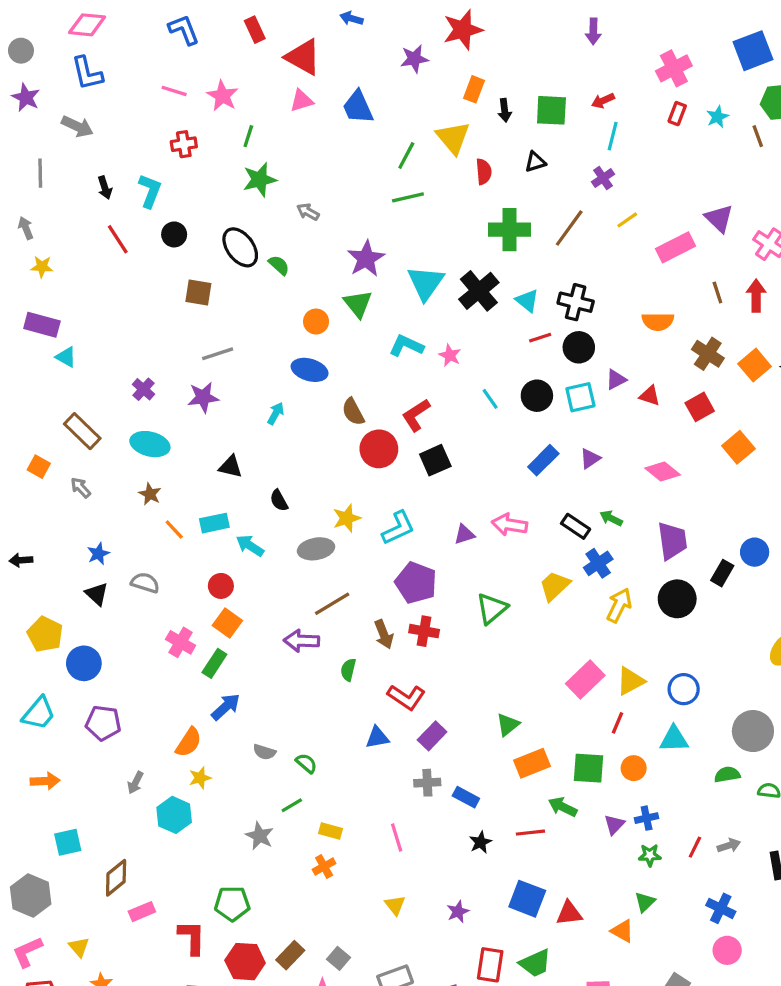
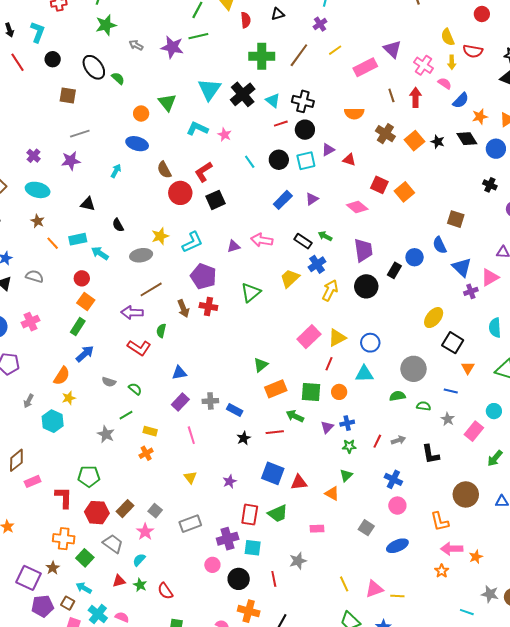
purple star: (366, 259) -> (172, 47), moved, turned -30
red square: (700, 407) -> (379, 185), moved, turned -36
pink cross: (181, 642) -> (31, 322), moved, turned 36
red L-shape: (406, 697) -> (139, 348), moved
purple rectangle: (432, 736) -> (180, 402), moved

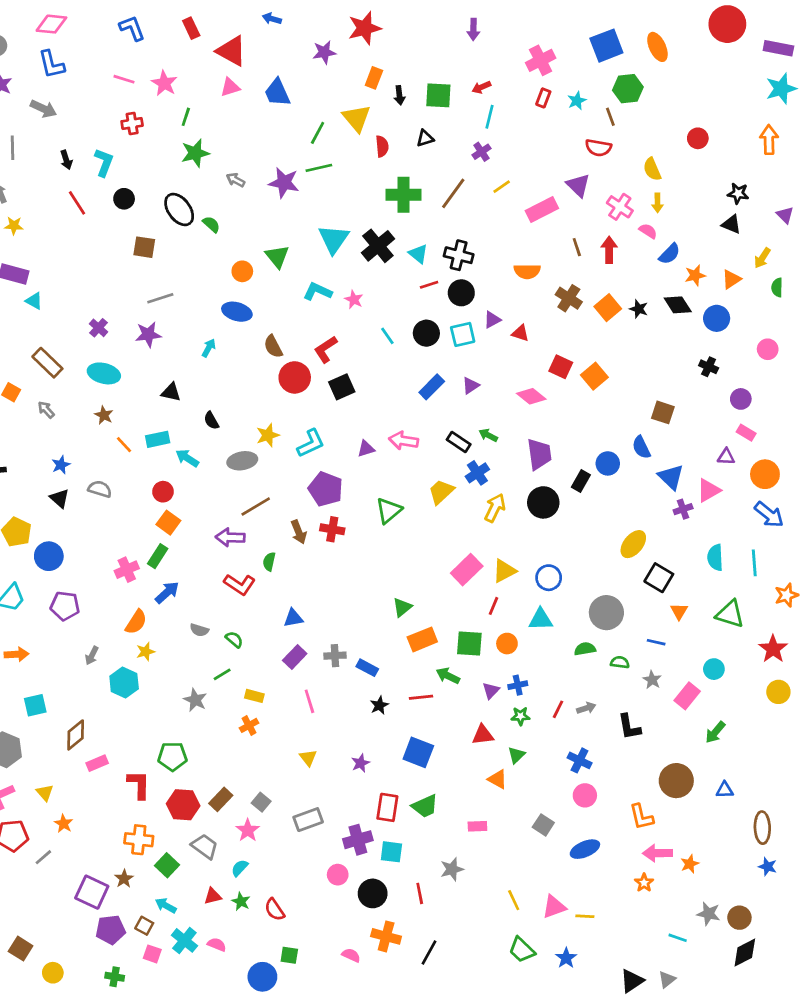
red semicircle: (473, 51) -> (598, 148), moved
pink cross: (31, 322) -> (127, 570), moved
red triangle: (299, 482) -> (483, 735), moved

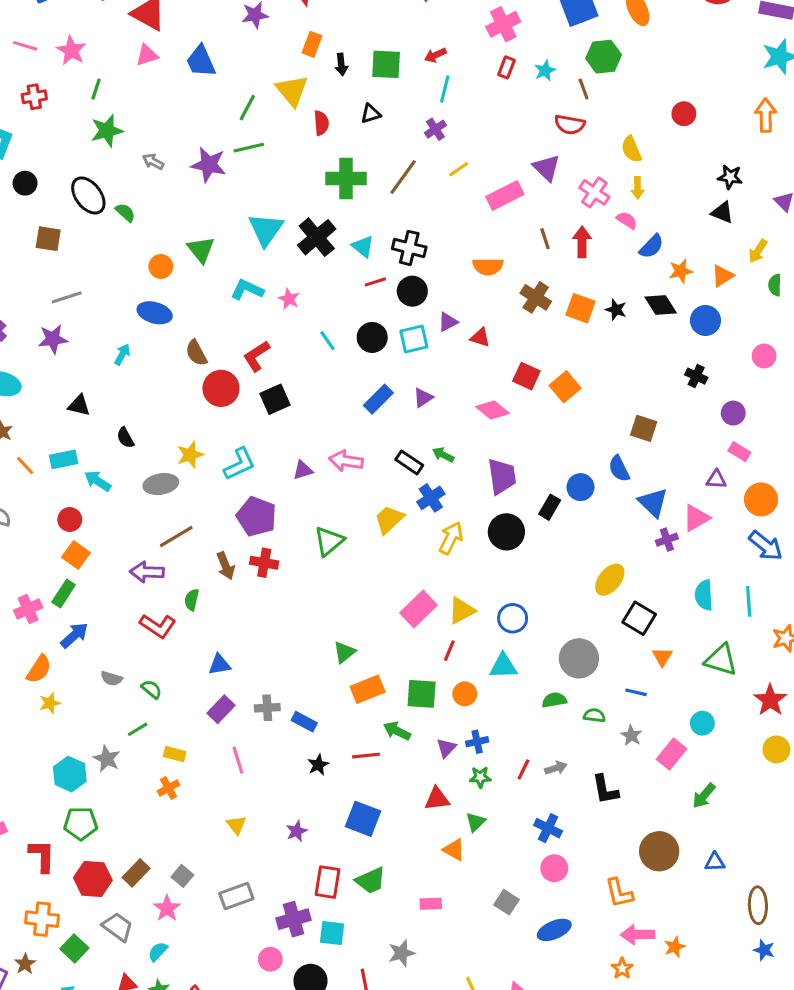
orange square: (608, 308) -> (580, 308), turned -30
cyan hexagon: (124, 682) -> (70, 774), moved

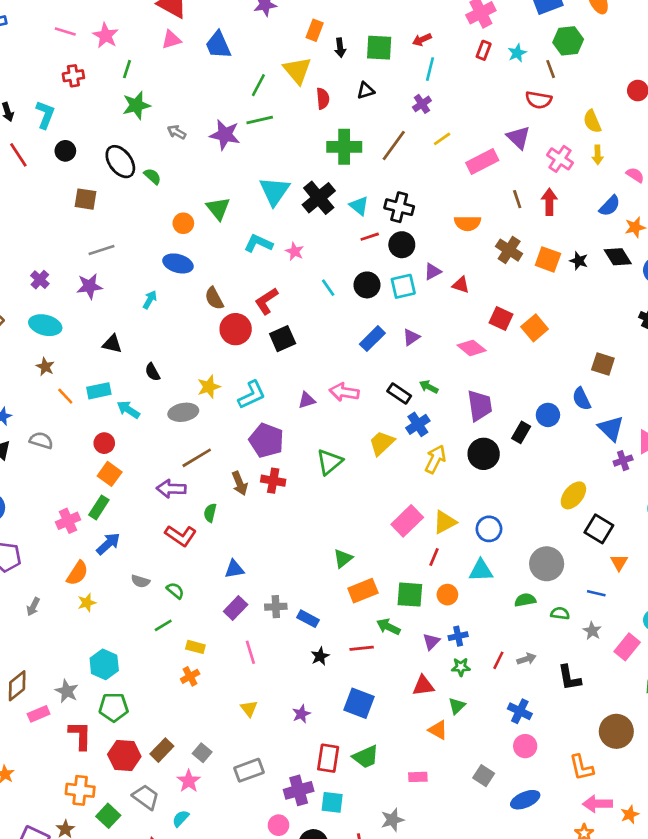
pink semicircle: (627, 220) -> (635, 175), moved
gray star: (107, 759) -> (67, 691), moved

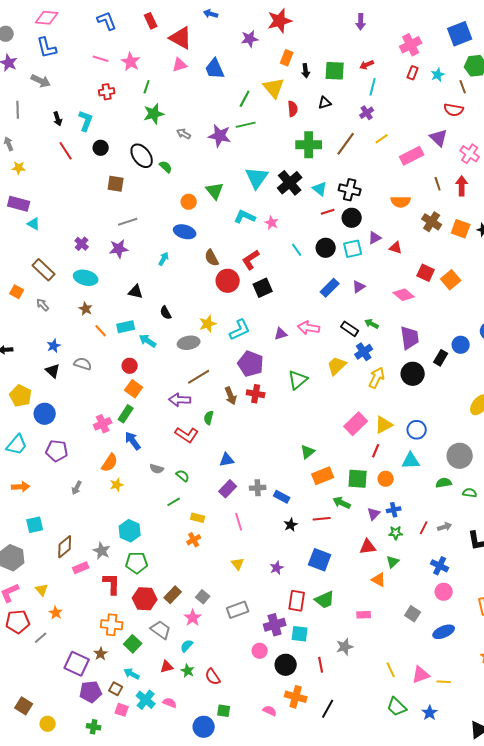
blue arrow: (108, 544) -> (133, 441), turned -84

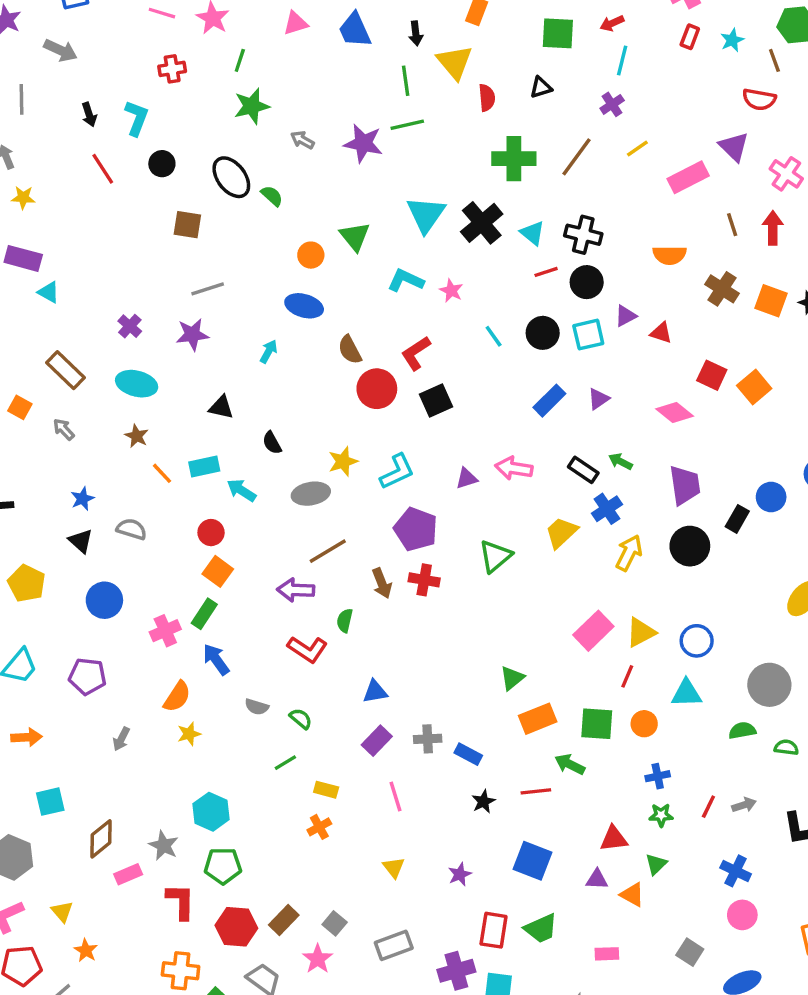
black arrow: (306, 71) -> (416, 33), moved
green line: (245, 99) -> (406, 81), turned -36
blue circle: (45, 414) -> (104, 600), moved
purple triangle: (374, 514) -> (597, 879), moved, turned 48

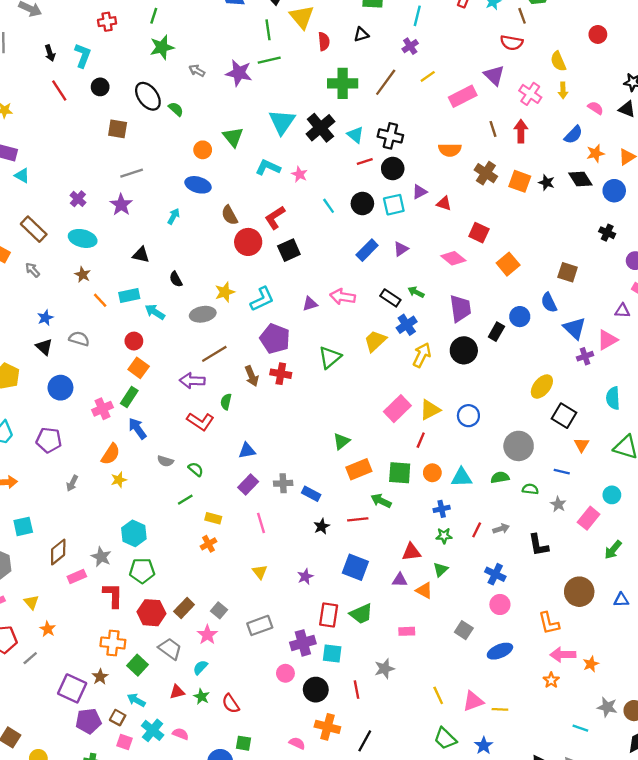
purple star: (192, 335) -> (121, 205), turned -30
orange square: (754, 387) -> (508, 264), moved
cyan triangle: (686, 693) -> (461, 477), moved

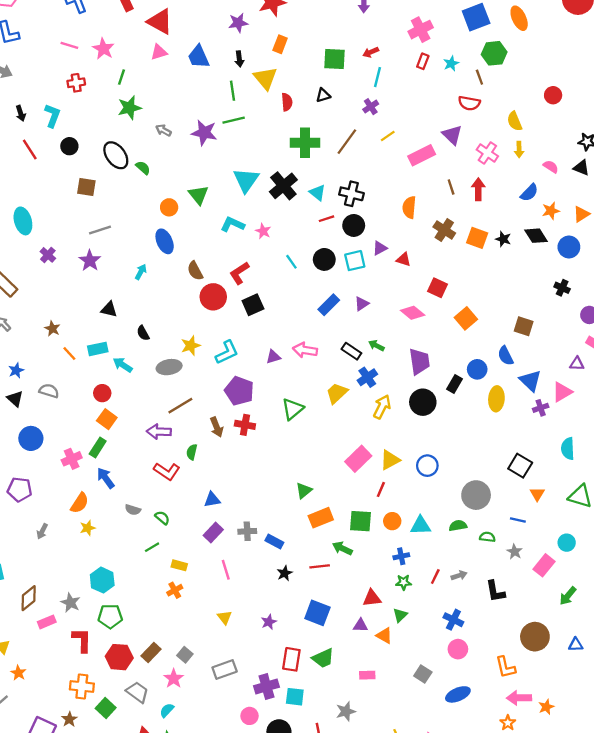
orange semicircle: (450, 150) -> (409, 207), turned 95
blue ellipse: (198, 185) -> (165, 241), turned 50
cyan ellipse: (83, 238) -> (23, 221), moved, turned 60
yellow ellipse: (542, 387) -> (496, 399), moved, turned -35

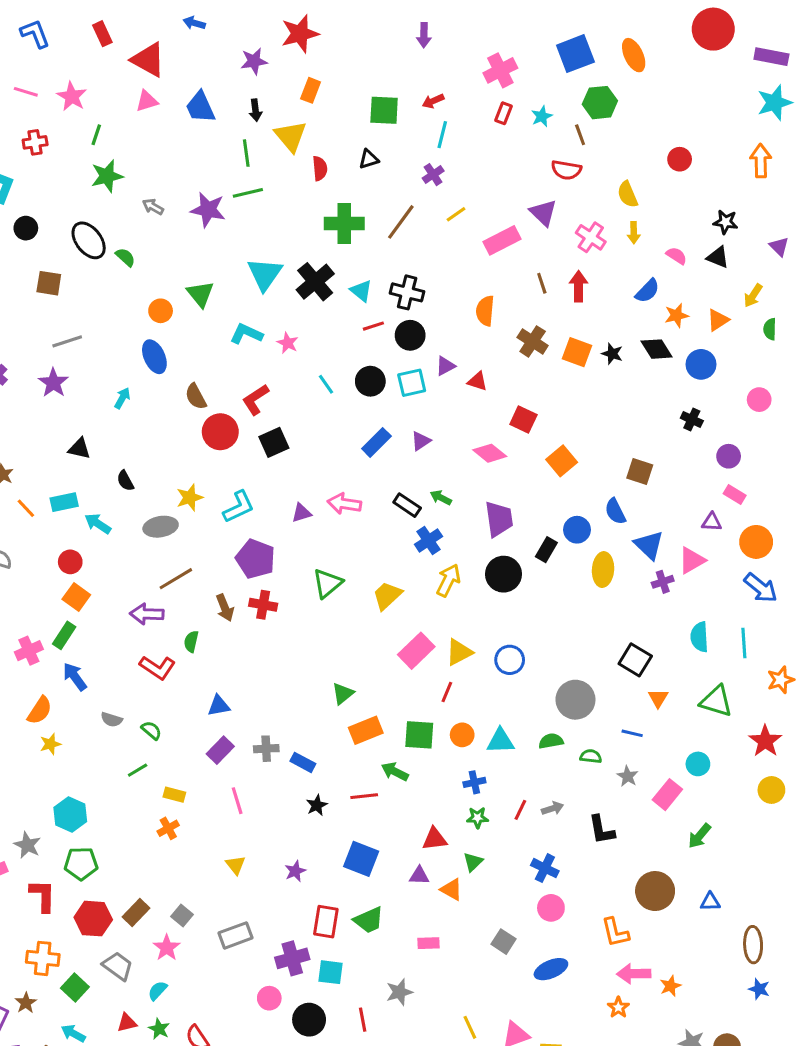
yellow trapezoid: (337, 393) -> (387, 596), moved

